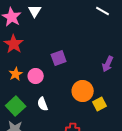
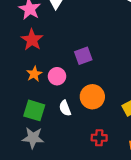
orange circle: (83, 91) -> (92, 97), moved
green square: (16, 106) -> (34, 110), turned -30

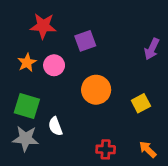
red star: (32, 40) -> (43, 26), moved, turned -30
white semicircle: (65, 108) -> (55, 126), moved
red cross: (99, 138) -> (106, 149), moved

